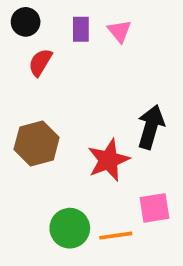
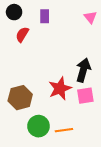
pink triangle: (119, 31) -> (90, 17), moved
brown hexagon: (37, 143) -> (20, 98), moved
pink square: (154, 208) -> (85, 96), moved

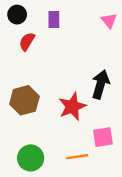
pink square: (85, 96) -> (103, 137), moved
brown hexagon: (20, 98) -> (24, 100), moved
green circle: (38, 126) -> (31, 158), moved

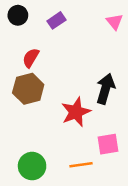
purple rectangle: (54, 19) -> (57, 20), turned 56
red semicircle: (27, 42) -> (31, 58), moved
brown hexagon: (24, 100) -> (28, 89), moved

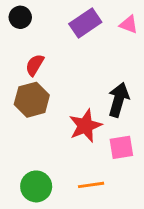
purple rectangle: (57, 20) -> (85, 23), moved, size x1.5
pink triangle: (115, 22) -> (129, 25), turned -30
pink square: (108, 144) -> (121, 147), moved

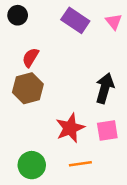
purple rectangle: (85, 23) -> (75, 20), turned 68
pink triangle: (129, 25) -> (114, 22), turned 30
red star: (85, 126) -> (70, 128), moved

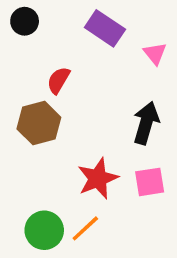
pink triangle: (114, 22) -> (155, 53), moved
red semicircle: (30, 57) -> (58, 80), moved
orange line: (80, 164) -> (85, 228), moved, turned -35

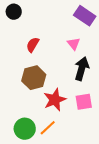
purple rectangle: (105, 28) -> (85, 16), moved
pink triangle: (155, 53) -> (74, 44), moved
brown hexagon: (39, 123) -> (34, 78), moved

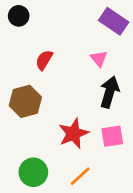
brown hexagon: (34, 78) -> (25, 101), moved
orange line: (48, 128) -> (80, 176), moved

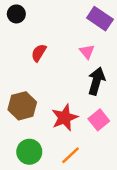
brown hexagon: (25, 101) -> (22, 106), moved
pink square: (112, 136) -> (99, 120), turned -30

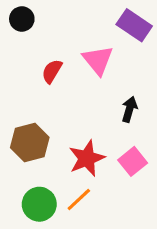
pink triangle: (87, 52) -> (98, 60), moved, size x1.5
black arrow: (96, 81) -> (129, 109), size x0.7
orange line: (71, 155) -> (79, 199), moved

